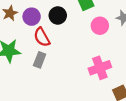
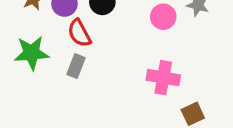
pink cross: (100, 68) -> (163, 78), turned 30

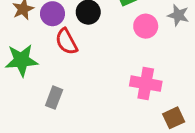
gray rectangle: (76, 66) -> (54, 98), moved

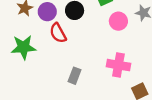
gray rectangle: (54, 98) -> (75, 76), moved

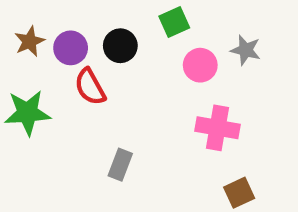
pink cross: (118, 65) -> (218, 128), moved

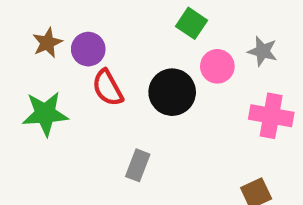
green square: (174, 22) -> (192, 23), turned -32
black circle: (120, 46) -> (172, 92), moved, size x1.4
pink cross: (218, 128) -> (271, 116), moved

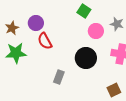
brown star: (47, 43) -> (12, 28), moved
black circle: (172, 92) -> (86, 58), moved

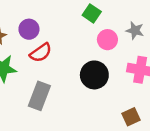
red semicircle: (45, 41) -> (41, 53), turned -96
gray rectangle: (59, 77) -> (39, 96), moved, size x1.5

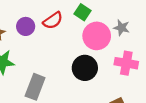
pink circle: (107, 40) -> (97, 36), size x1.5
red semicircle: (41, 53) -> (53, 21), moved

